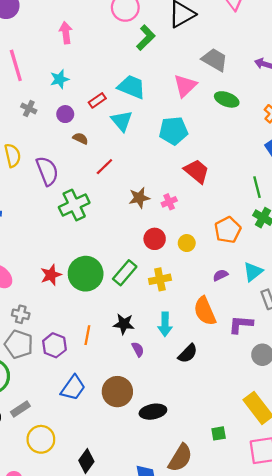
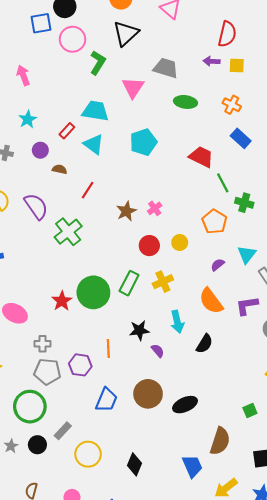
pink triangle: (185, 86) -> (133, 87), moved
red trapezoid: (197, 171) -> (201, 157), moved
green line: (257, 187) -> (223, 183), moved

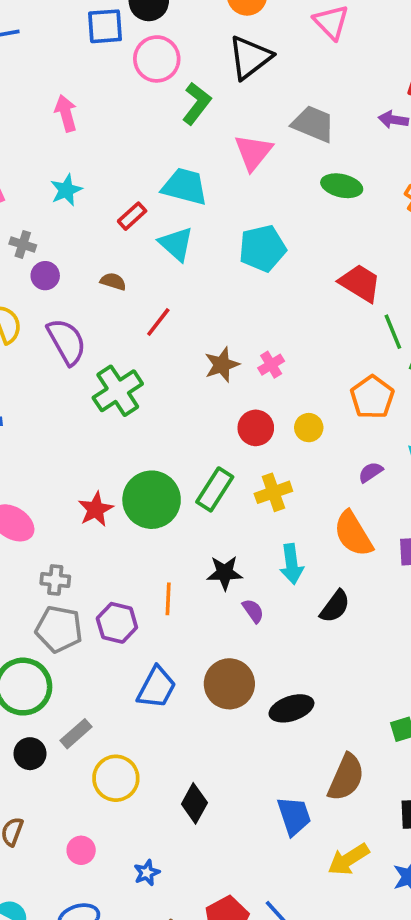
purple circle: (40, 150) -> (45, 276), moved

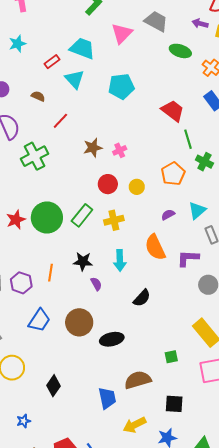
green ellipse: (342, 186) -> (180, 51), moved
black semicircle: (335, 606) -> (142, 298), moved
brown semicircle: (346, 777) -> (138, 380), turned -136

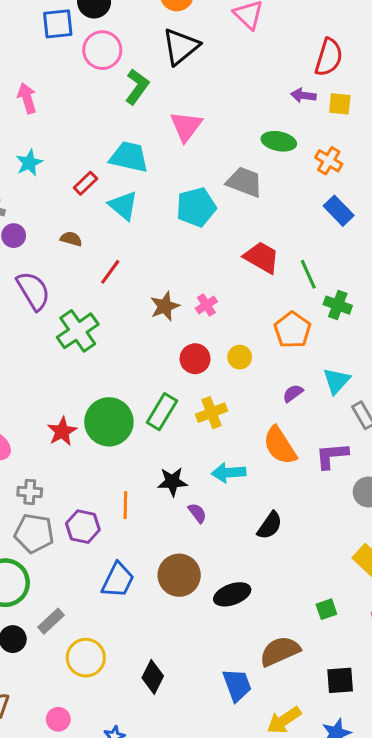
gray trapezoid: (156, 21) -> (244, 182), moved
red trapezoid: (173, 111) -> (262, 257), moved
cyan arrow: (120, 260) -> (229, 473), turned 95

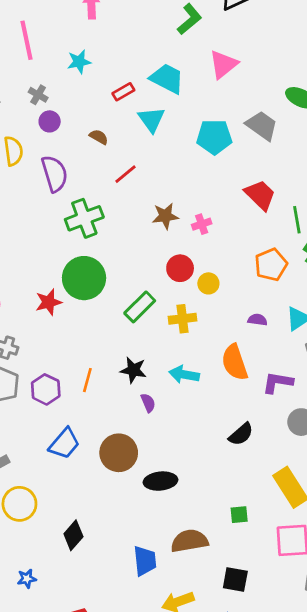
yellow circle: (240, 357) -> (208, 283), moved
purple semicircle: (293, 393) -> (257, 320), turned 30
green circle: (109, 422) -> (84, 278), moved
black semicircle: (270, 526) -> (241, 434), moved

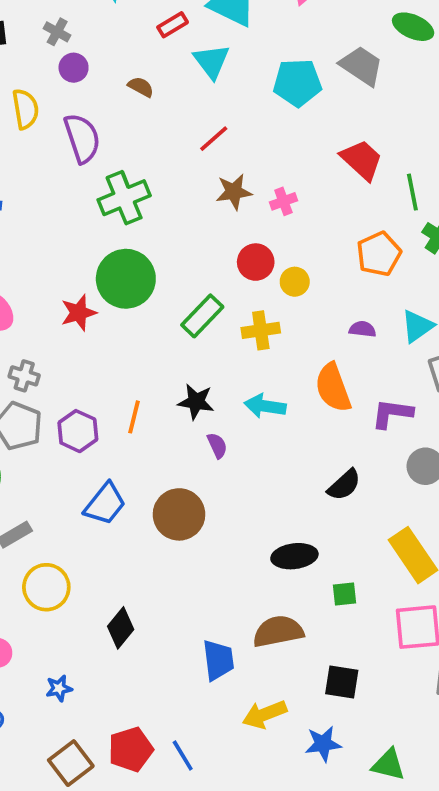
red line: (125, 174) -> (214, 139), moved
black ellipse: (160, 481) -> (294, 556), moved

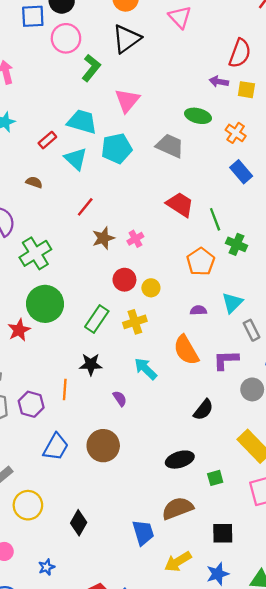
cyan pentagon: (297, 83) -> (117, 148), moved
black star: (196, 402) -> (91, 364), moved
cyan arrow: (265, 406) -> (146, 369), turned 45

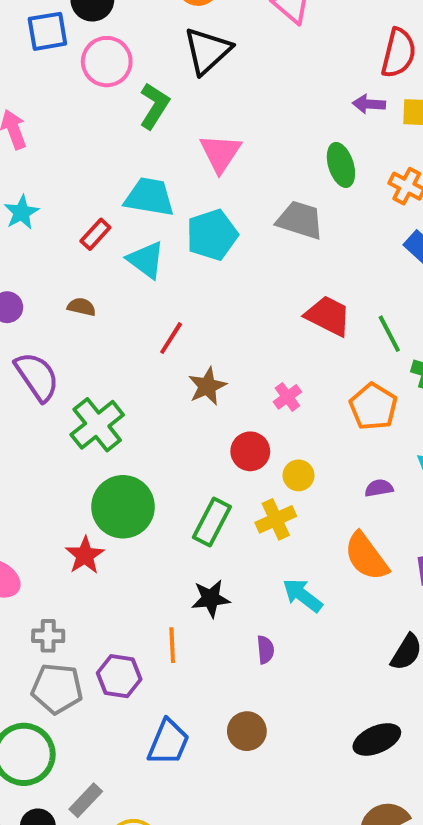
green ellipse: (198, 116) -> (341, 165), turned 65
pink cross: (135, 239) -> (287, 397), moved
yellow circle: (151, 288) -> (298, 475), moved
purple semicircle: (120, 399) -> (265, 650), turned 35
brown circle: (103, 446) -> (247, 731), size x0.7

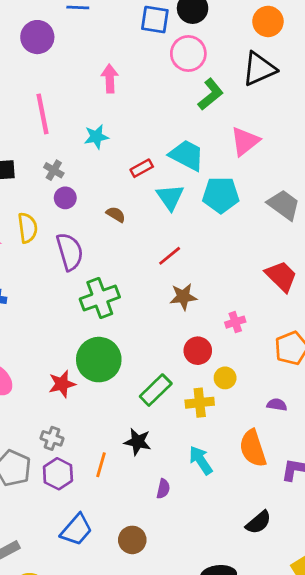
gray cross: (48, 636) -> (52, 438), moved

